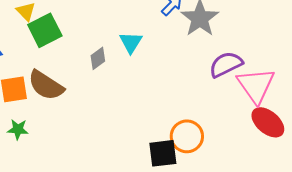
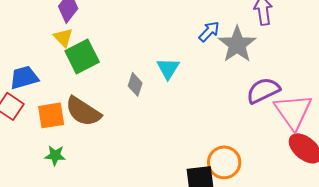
gray diamond: (98, 58) -> (135, 84), turned -35

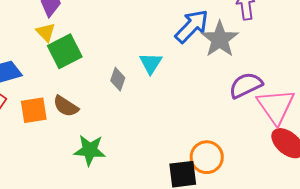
blue arrow: (209, 31) -> (192, 26), size x1.6
brown semicircle: (83, 111) -> (66, 106), size x0.7
green star: (55, 155) -> (90, 150), moved, size x1.5

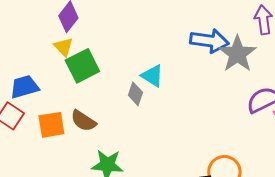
blue arrow: (192, 26) -> (209, 41), turned 54
cyan triangle: (151, 63) -> (152, 76), moved, turned -30

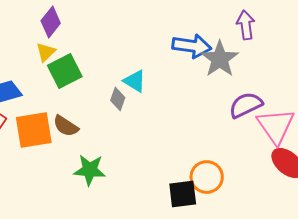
yellow triangle: (63, 47) -> (46, 52), turned 30
orange square: (51, 125) -> (34, 130), size x1.4

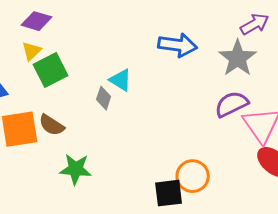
purple diamond: (51, 22) -> (37, 21), turned 68
purple arrow: (246, 25) -> (255, 24), moved, turned 68
gray star: (220, 59) -> (238, 58), moved

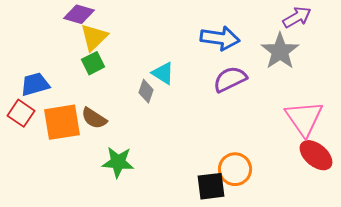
yellow triangle: (32, 51) -> (94, 37), moved, size x1.4
green square: (51, 70) -> (93, 63), size x0.7
purple semicircle: (232, 104) -> (230, 79), moved

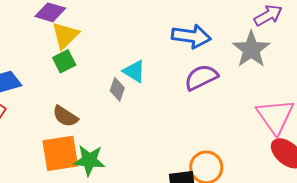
orange square: (62, 122) -> (60, 153), moved

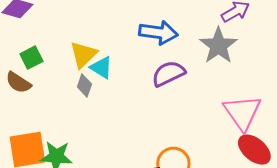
yellow triangle: (65, 35) -> (83, 55), moved
brown semicircle: (65, 116) -> (18, 83), moved

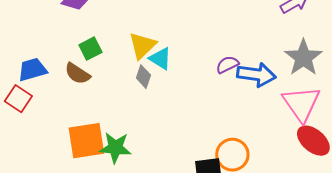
blue arrow: (158, 33) -> (256, 75), moved
gray star: (218, 46) -> (303, 58), moved
purple semicircle: (168, 74) -> (227, 65), size x0.7

